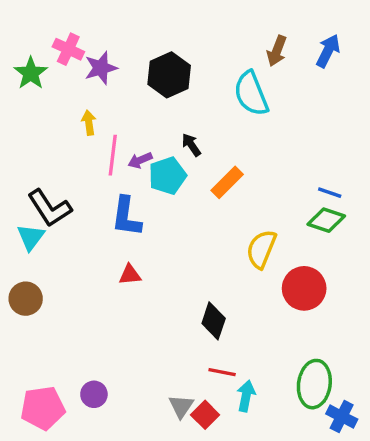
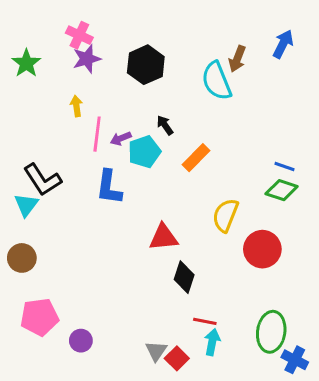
pink cross: (68, 49) -> (79, 35), moved
brown arrow: (277, 51) -> (237, 59), moved
red triangle: (130, 275) -> (163, 237), moved, size x1.5
red line: (222, 372) -> (205, 321), moved
pink pentagon: (43, 408) -> (40, 317), moved

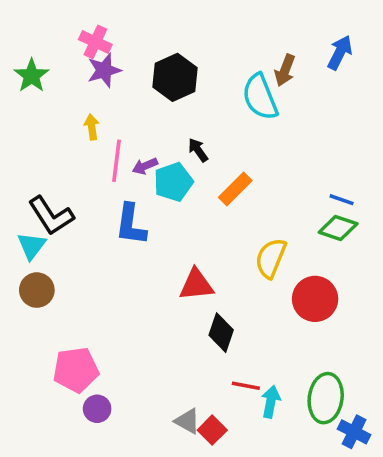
brown circle: (22, 258) -> (37, 290), moved
pink pentagon: (40, 317) -> (76, 370), moved
cyan arrow: (212, 342) -> (271, 402), moved
gray triangle: (156, 351) -> (187, 421), turned -35

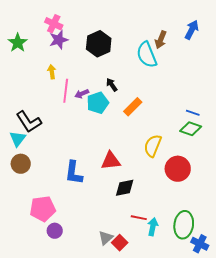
blue L-shape: (131, 224) -> (74, 173), moved
black diamond: (221, 333) -> (125, 188), turned 60
gray triangle: (187, 421) -> (106, 238), turned 49

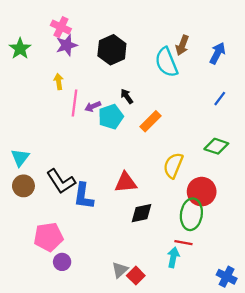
blue arrow: (192, 30) -> (217, 53), moved
blue line: (193, 113) -> (220, 99), moved, turned -72
black L-shape: (29, 122) -> (61, 181), moved
red line: (139, 218) -> (183, 243), moved
green ellipse: (184, 225) -> (191, 214), moved

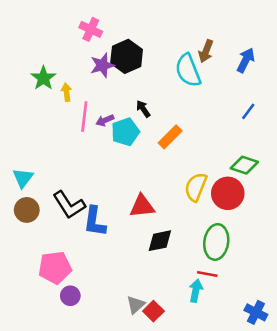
pink cross: (61, 27) -> (91, 29), moved
purple star: (67, 45) -> (102, 65), moved
green star: (20, 49) -> (43, 78), moved
red circle: (202, 192) -> (228, 193), moved

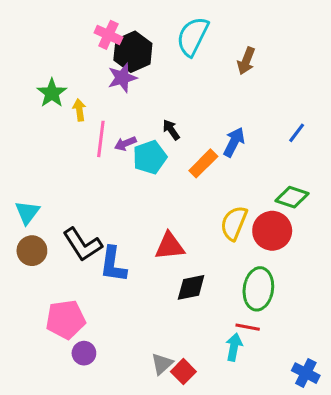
black hexagon: (127, 56) -> (133, 52), moved
blue arrow: (246, 60) -> (234, 142), moved
cyan semicircle: (188, 70) -> (193, 36), moved, turned 48

